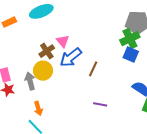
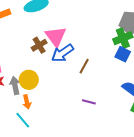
pink triangle: (63, 41) -> (56, 36), size x1.6
yellow circle: (43, 71) -> (29, 80), moved
gray arrow: (30, 81) -> (15, 85), moved

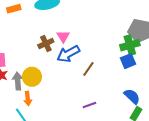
pink triangle: (56, 36) -> (63, 36), size x0.6
blue square: (123, 54) -> (128, 61), turned 35
purple line: (89, 102) -> (89, 105), turned -40

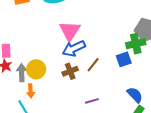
pink triangle: (63, 36) -> (70, 31), size x1.6
brown cross: (46, 43) -> (70, 71), moved
blue square: (128, 61) -> (124, 59), moved

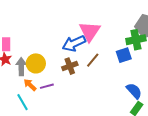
pink triangle: (70, 31) -> (90, 31), moved
orange arrow: (31, 91) -> (30, 85), turned 136
purple line: (92, 101) -> (47, 86), moved

